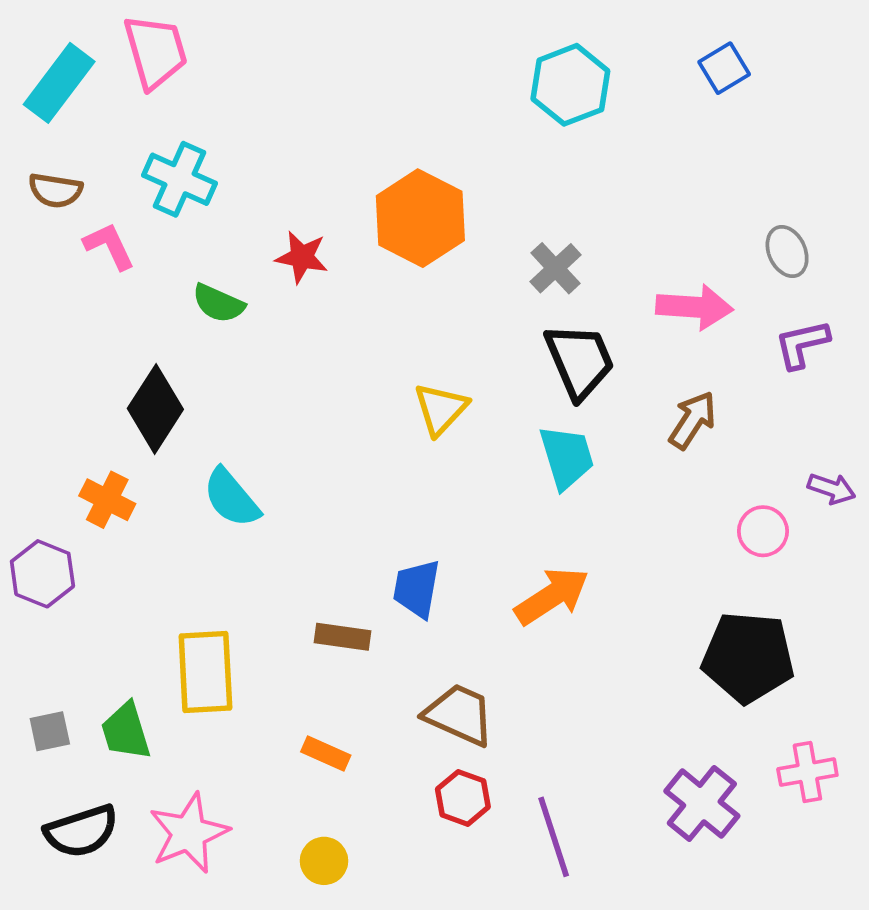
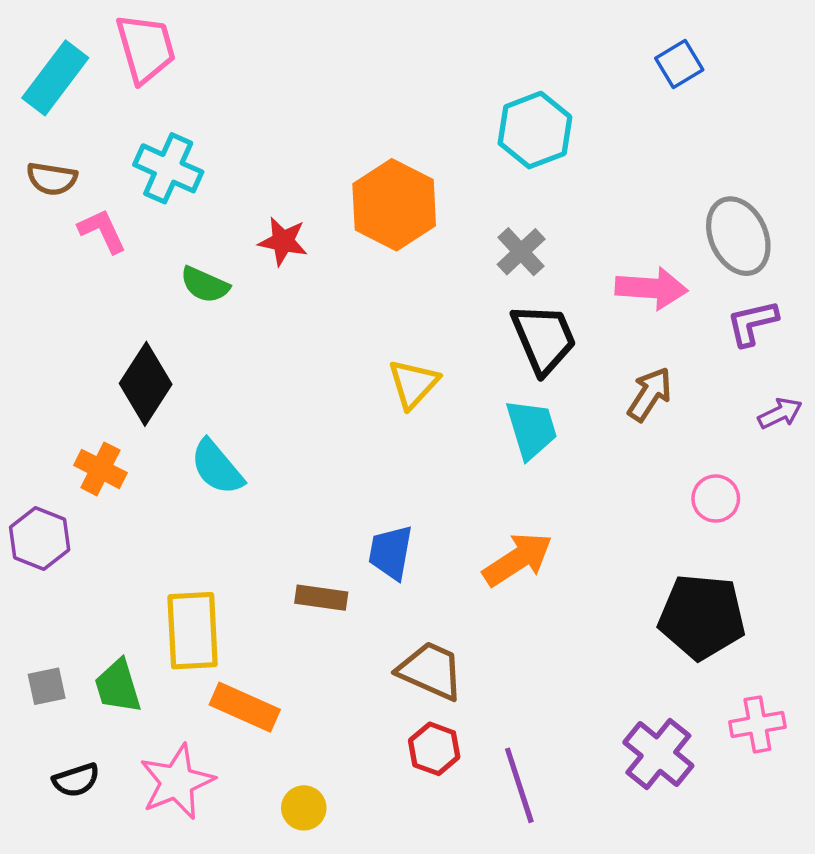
cyan hexagon: (570, 85) -> (535, 130), moved
gray ellipse: (787, 252) -> (738, 236), size x1.6
purple arrow: (832, 489) -> (780, 413), moved, turned -45
orange rectangle: (326, 753) -> (245, 707), moved, size x1.5
black semicircle: (81, 831) -> (76, 780), size x0.7

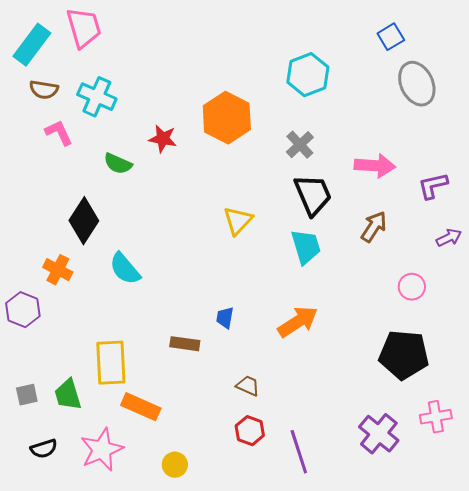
brown semicircle: (52, 179) -> (44, 90), moved
gray ellipse: (738, 236) -> (417, 84), moved
blue trapezoid: (391, 552) -> (225, 318), size x0.7
brown trapezoid: (431, 671) -> (248, 386), size x0.6

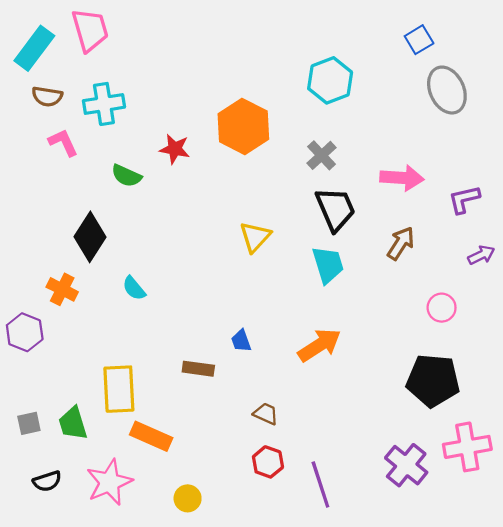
cyan cross: (97, 97) -> (104, 104), turned -33
cyan semicircle: (125, 269) -> (134, 288), size x0.7
blue trapezoid: (225, 318) -> (241, 341), turned -30
pink cross: (436, 417) -> (467, 447), size x1.4

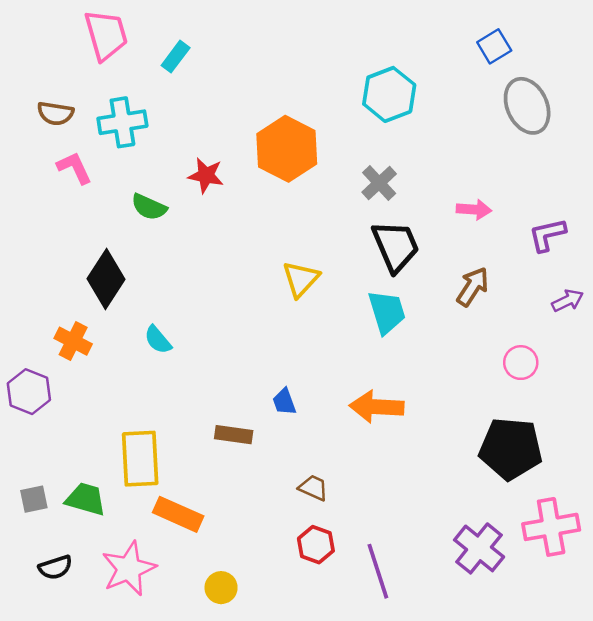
cyan rectangle: (34, 48) -> (176, 57), moved, size x0.6
pink arrow: (402, 178) -> (474, 210), size x0.7
orange arrow: (319, 345) -> (377, 407), turned -144
green trapezoid: (73, 423) -> (86, 499), turned 123

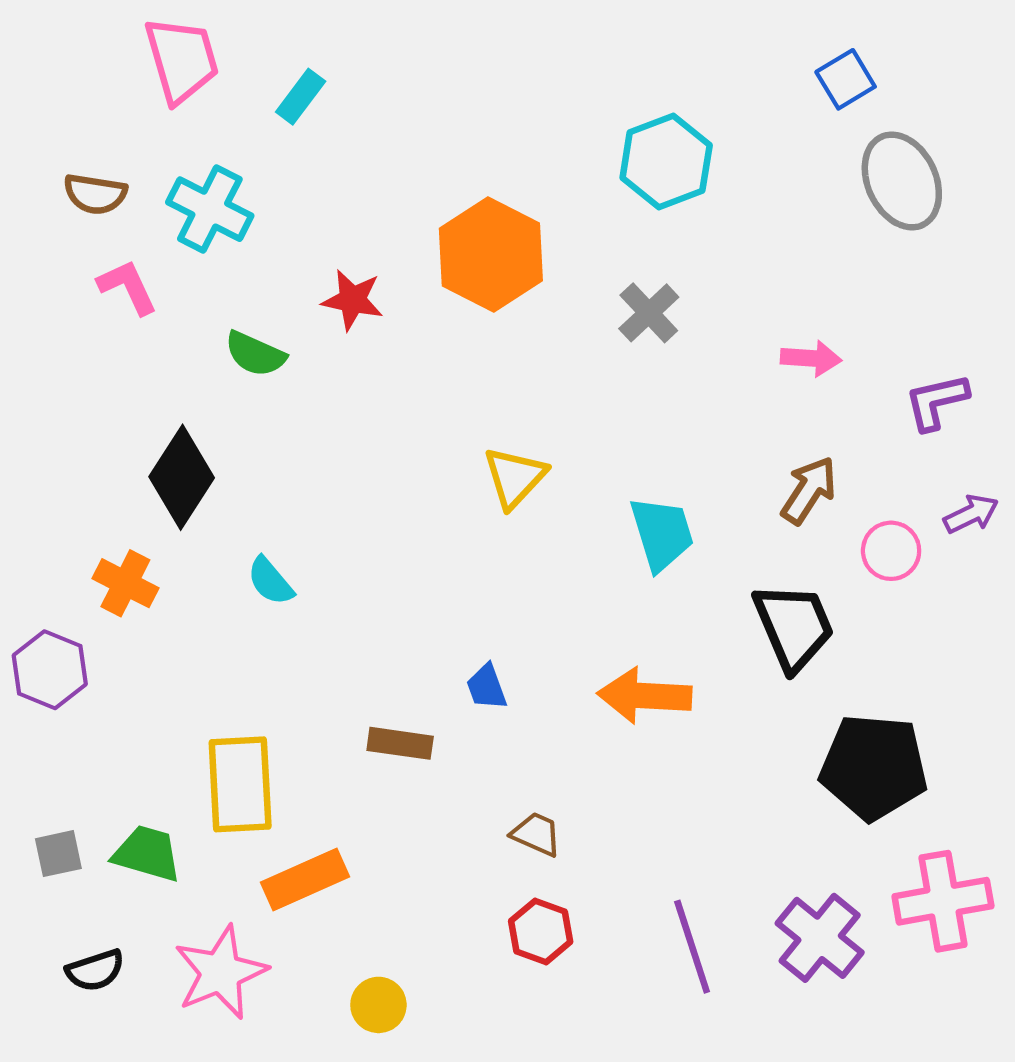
cyan cross: (122, 122) -> (210, 209), turned 36
black trapezoid: (396, 246) -> (794, 626), moved
pink circle: (521, 363) -> (891, 551), moved
orange rectangle: (178, 514) -> (305, 880), turned -48
purple line: (378, 571) -> (692, 947), moved

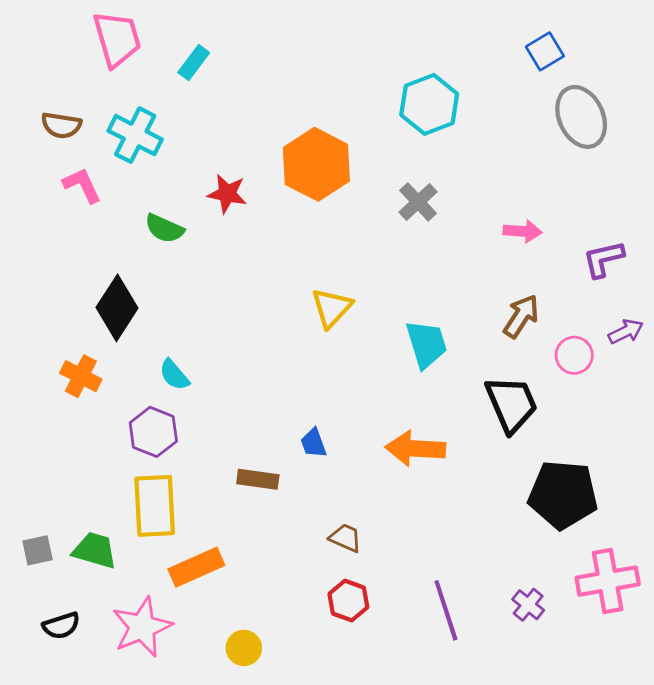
purple hexagon: (50, 670) -> (153, 432), moved
purple cross: (820, 938) -> (528, 605), size x0.6

